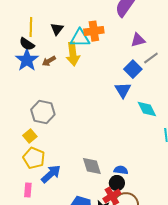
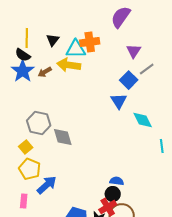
purple triangle: (138, 40) -> (134, 51), turned -42
yellow arrow: (73, 54) -> (69, 65), turned 105
gray diamond: (92, 166) -> (63, 137), moved

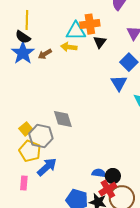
black triangle: (53, 40) -> (100, 42), moved
yellow arrow: (69, 65) -> (69, 47), size x0.7
gray hexagon: (39, 123) -> (41, 136), moved
blue semicircle: (117, 181) -> (99, 173), moved

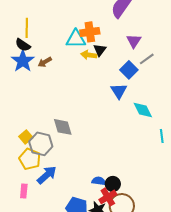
yellow arrow: (69, 47) -> (89, 55), moved

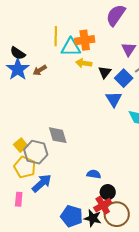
yellow line: (27, 28) -> (56, 36), moved
black triangle: (100, 50) -> (105, 72), moved
blue semicircle: (99, 181) -> (94, 174), moved

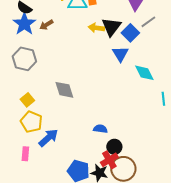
yellow arrow: (84, 63) -> (96, 28), moved
black triangle: (105, 72) -> (111, 27), size x1.5
gray hexagon: (36, 152) -> (24, 59), moved

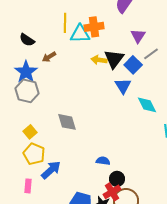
blue star: (24, 24) -> (26, 72), moved

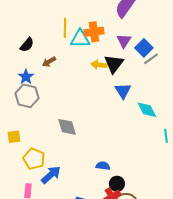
purple triangle: (138, 36) -> (124, 41), moved
black semicircle: (27, 40) -> (27, 45), turned -84
blue square: (133, 65) -> (144, 48), moved
blue star: (26, 72) -> (26, 77), size x0.7
yellow square: (30, 132) -> (14, 137), moved, turned 32

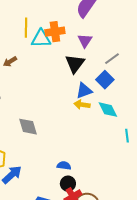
blue square: (144, 48) -> (105, 80), moved
yellow arrow: (99, 65) -> (82, 105), moved
blue triangle: (123, 91) -> (84, 91), turned 42
black circle: (117, 184) -> (68, 184), moved

